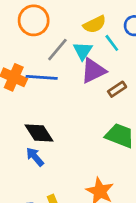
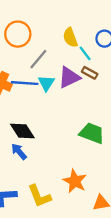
yellow semicircle: (95, 24) -> (70, 37), turned 96
cyan triangle: (83, 51) -> (46, 83), moved
brown rectangle: (117, 89) -> (90, 73), moved, turned 63

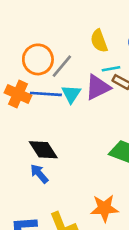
orange circle: (18, 34) -> (38, 59), moved
cyan line: (85, 53) -> (111, 69), moved, turned -63
orange star: (75, 181) -> (104, 208), turned -30

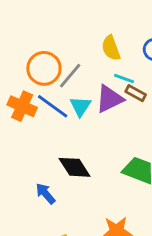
cyan line: (111, 69) -> (124, 79), turned 30
blue line: (46, 94) -> (53, 106), turned 32
black diamond: (43, 150) -> (75, 167), moved

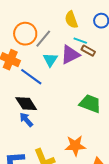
blue line: (53, 106) -> (31, 77), moved
black diamond: (75, 167) -> (26, 104), moved

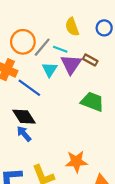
cyan line: (80, 41) -> (60, 49), moved
purple triangle: (70, 55) -> (71, 64), turned -30
green trapezoid: (90, 104) -> (92, 102), moved

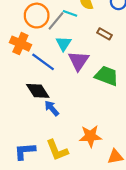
cyan line: (60, 49) -> (70, 13), moved
purple triangle: (71, 64) -> (79, 61), moved
blue arrow: (24, 134) -> (52, 108), moved

